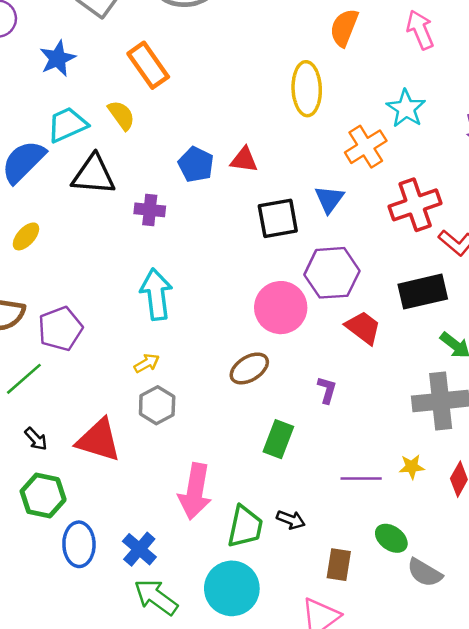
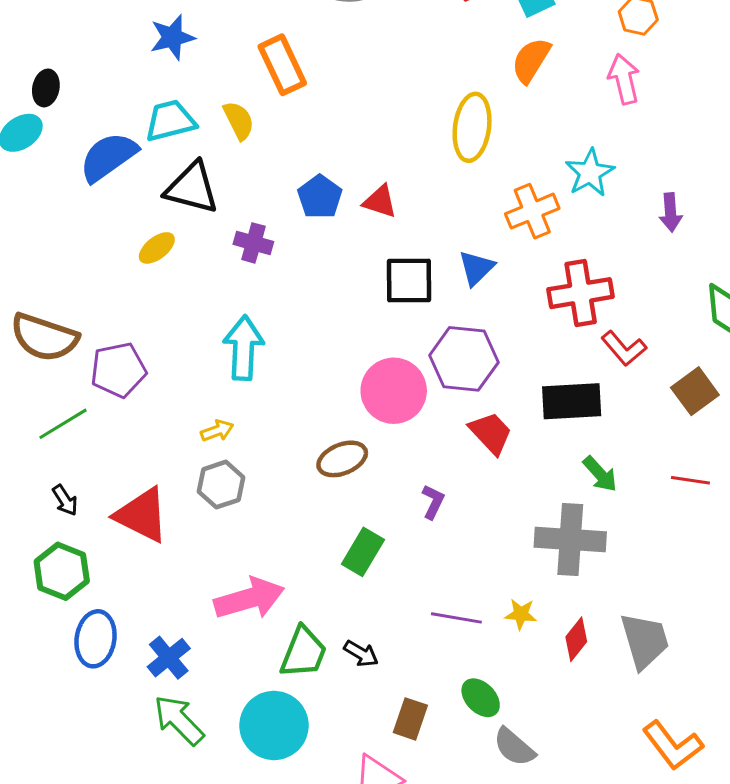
yellow ellipse: (26, 236) -> (157, 248), moved
pink arrow: (195, 491) -> (249, 598), turned -126

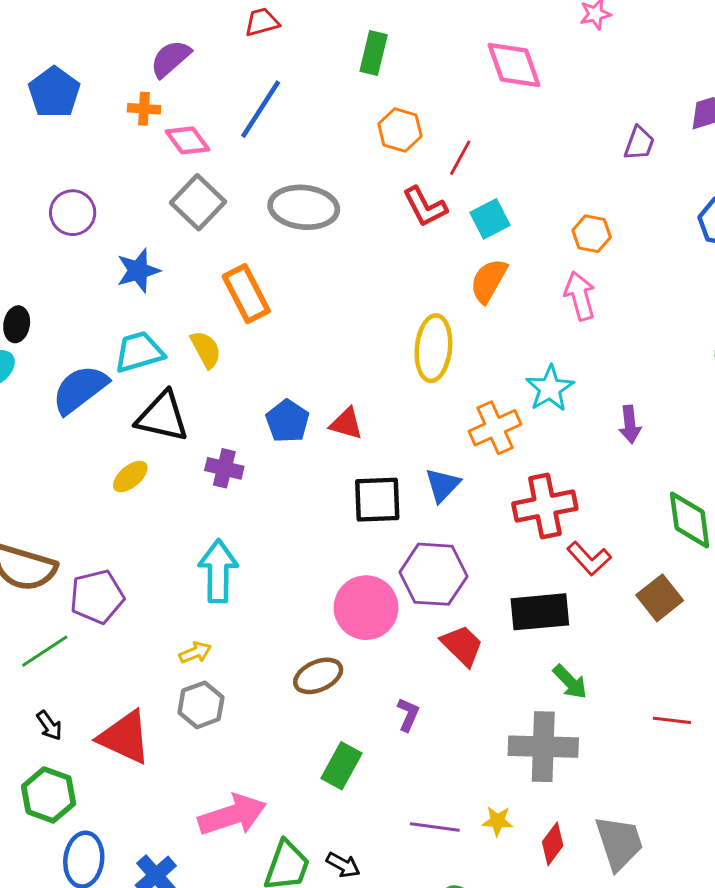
red line: (690, 480) -> (672, 720), moved

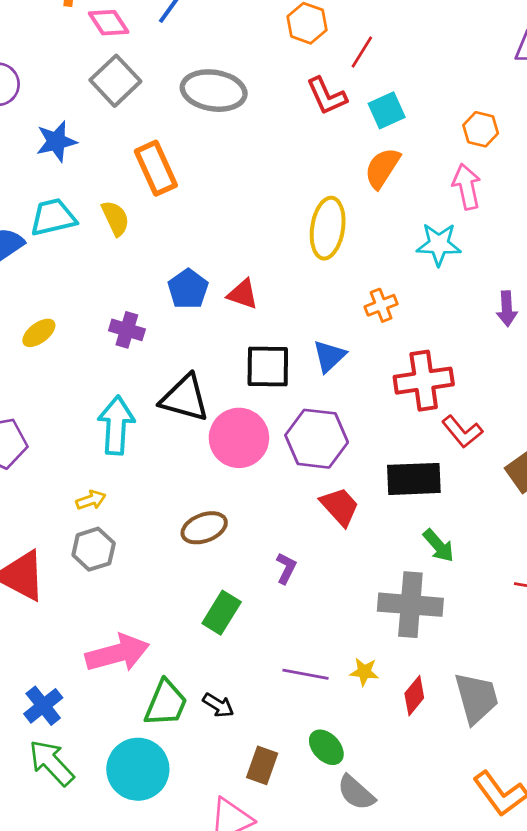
cyan star: (550, 388) -> (439, 244), moved, turned 30
black triangle: (162, 417) -> (185, 398), moved
orange cross: (495, 428) -> (381, 305), size x0.7
pink circle: (366, 608) -> (239, 438), moved

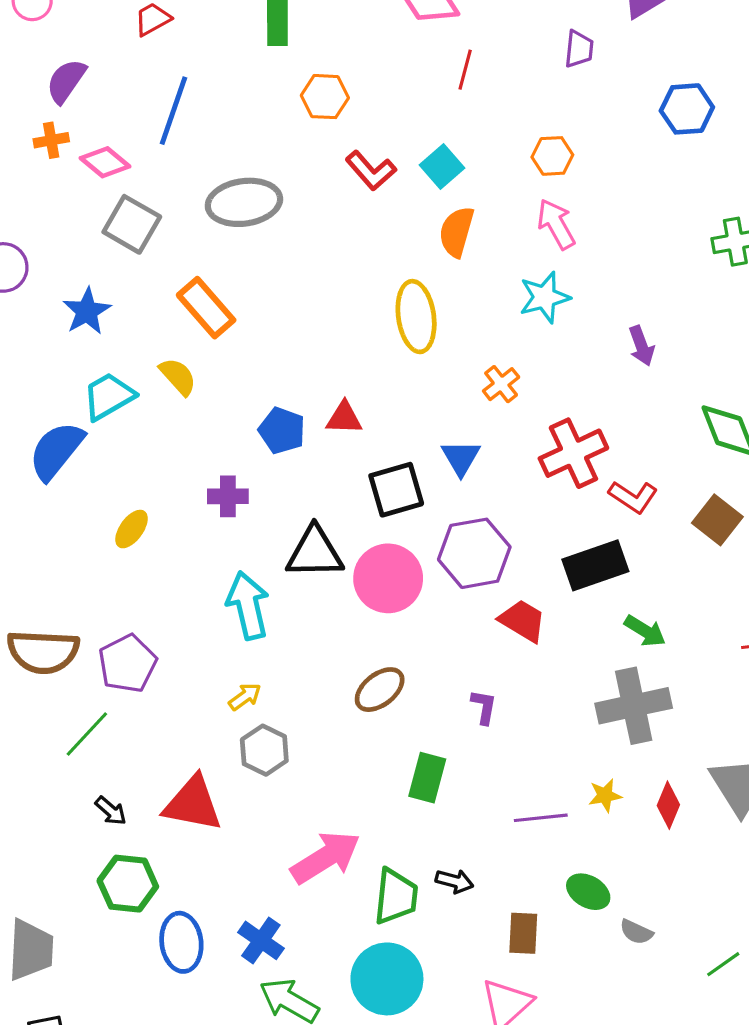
red line: (362, 52) -> (465, 70), moved
gray semicircle: (356, 793) -> (636, 932), size x0.7

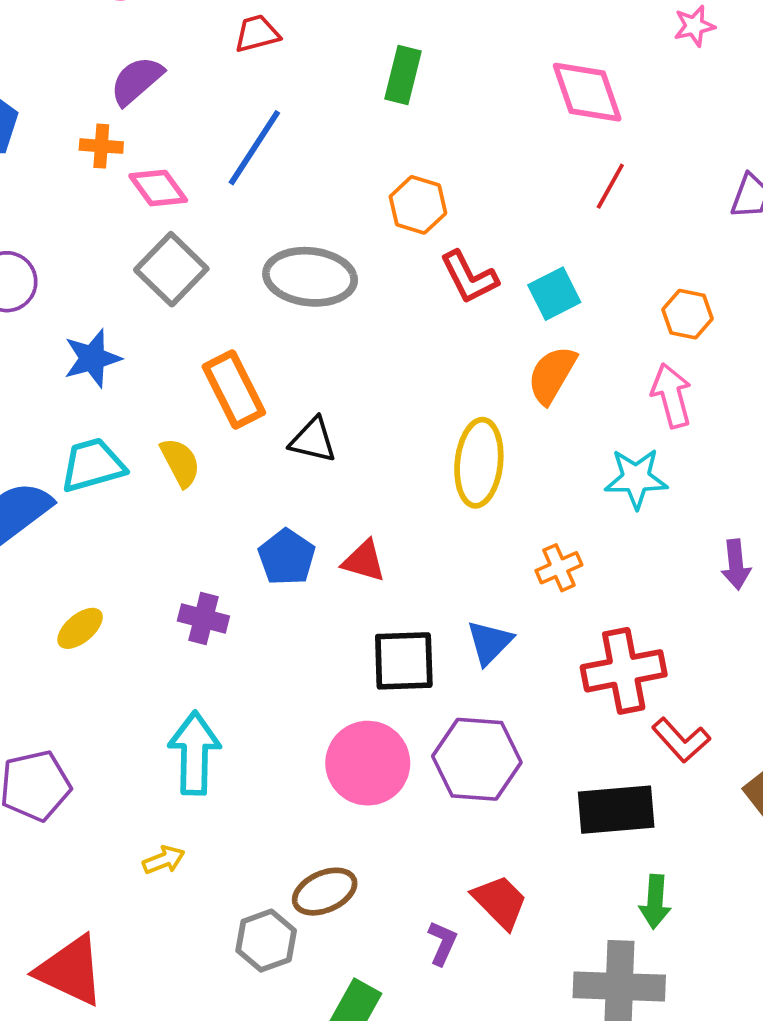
orange hexagon: (325, 97) -> (418, 205), moved
black triangle: (315, 552) -> (313, 440), moved, size x0.7
red trapezoid: (523, 621) -> (500, 902), moved
green arrow: (645, 631) -> (655, 902), turned 48
gray hexagon: (264, 750) -> (266, 941), moved

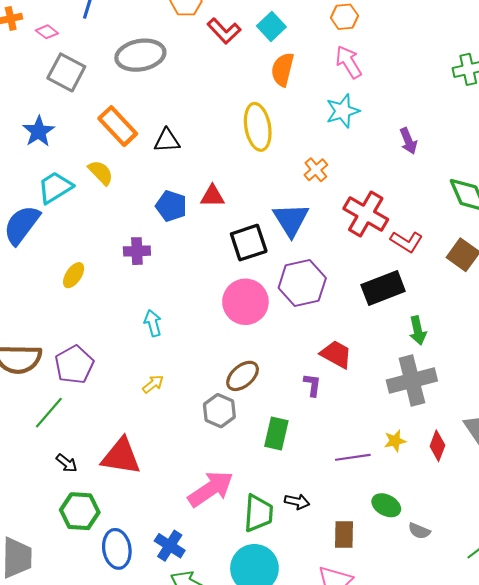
pink diamond: (158, 188) -> (47, 32), size x0.7
blue triangle: (489, 642) -> (291, 220), size x1.4
red cross: (624, 671) -> (366, 214), turned -33
cyan arrow: (194, 753) -> (153, 323), size x0.6

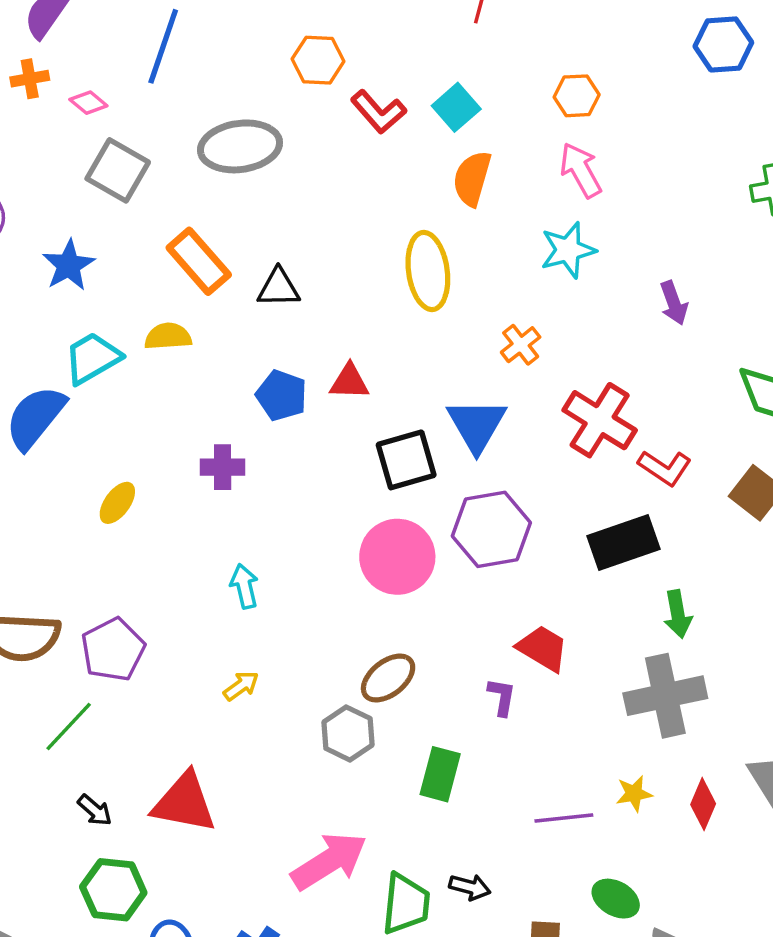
yellow semicircle: (101, 173) -> (168, 336), turned -52

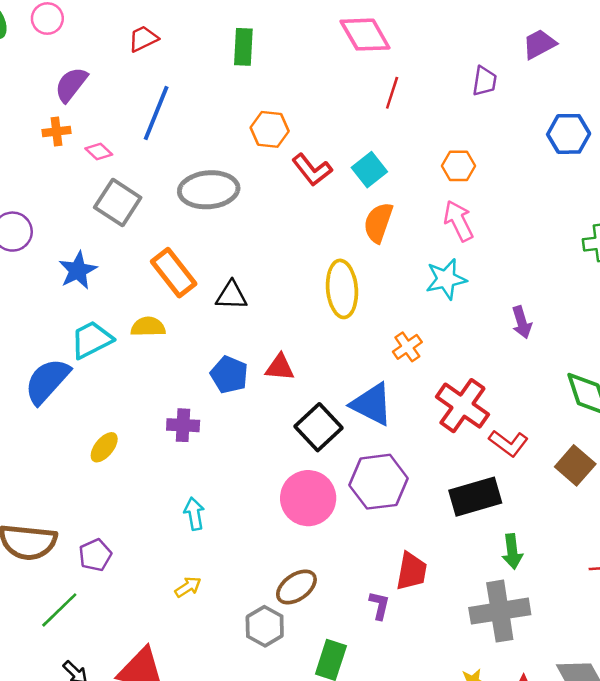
blue triangle: (477, 425) -> (372, 404), turned -36
black square: (406, 460) -> (318, 427), turned -30
red trapezoid: (543, 648) -> (412, 571), turned 66
purple pentagon: (113, 650) -> (95, 555), size x0.7

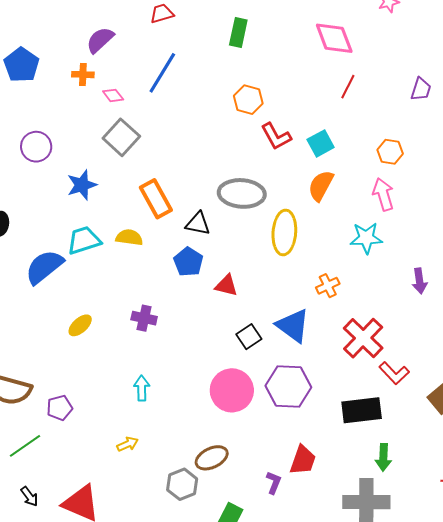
gray ellipse: (209, 190) -> (242, 193), moved
blue pentagon: (229, 375) -> (188, 262), moved
black square: (318, 427) -> (249, 337), size x0.7

